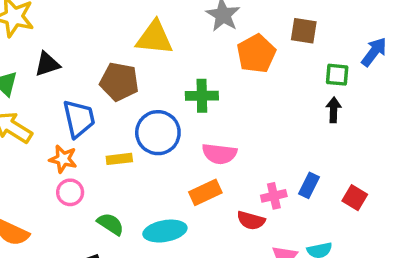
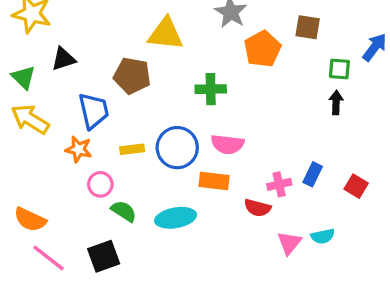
blue circle: (158, 133) -> (177, 148), moved
pink circle: (70, 192) -> (100, 184), moved
orange rectangle: (205, 192) -> (214, 181), turned 32

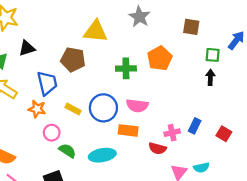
orange pentagon: (262, 49) -> (160, 58), moved
yellow rectangle: (132, 149) -> (73, 109), turned 35

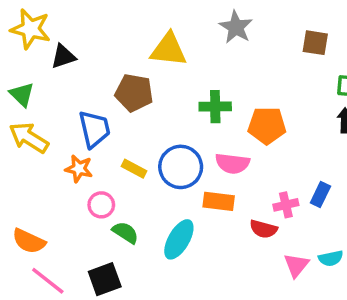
black triangle: (27, 48) -> (63, 56), moved
orange pentagon: (160, 58) -> (267, 125), moved, turned 30
cyan ellipse: (102, 155) -> (179, 239), turned -50

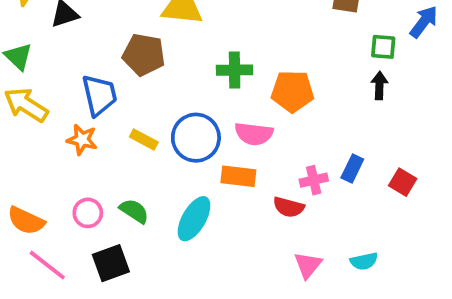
pink circle: (101, 205) -> (88, 213), moved
cyan semicircle: (331, 258) -> (364, 261), moved
pink triangle: (296, 265) -> (308, 265), moved

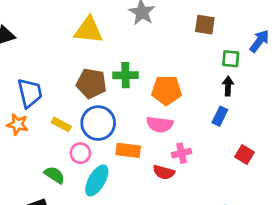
brown pentagon: (144, 55) -> (91, 83), moved
pink semicircle: (254, 134) -> (160, 124), moved
blue rectangle: (352, 169) -> (220, 116), moved
pink circle: (88, 213) -> (80, 153), moved

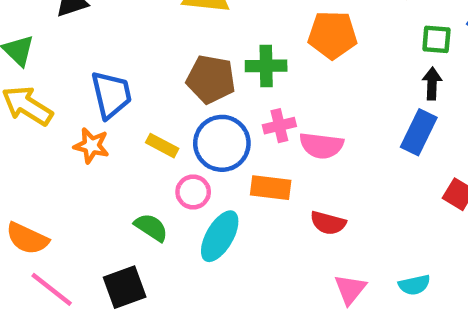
orange pentagon: (167, 90) -> (332, 35), moved
blue rectangle: (220, 116) -> (419, 132), size x1.4
pink cross: (182, 153) -> (279, 126), moved

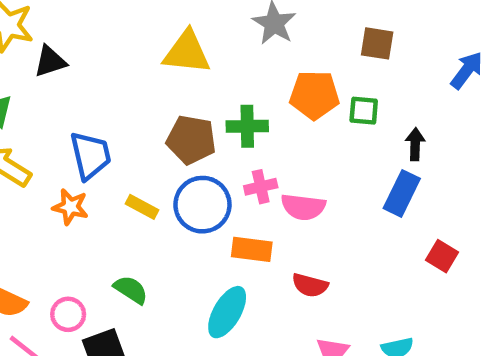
green square: (436, 39) -> (364, 111), moved
pink circle: (193, 192) -> (68, 314), moved
cyan ellipse: (220, 236) -> (227, 312), moved

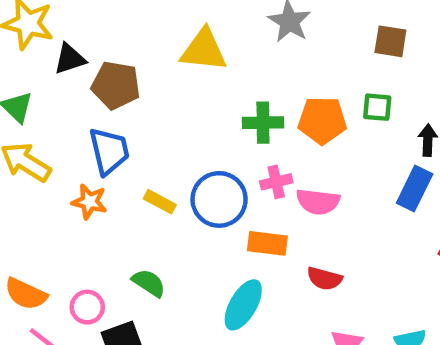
orange pentagon: (314, 95) -> (322, 120), moved
brown pentagon: (191, 140) -> (116, 85), moved

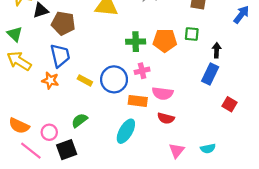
pink semicircle: (318, 202) -> (163, 93), moved
green semicircle: (149, 283) -> (79, 120), turned -70

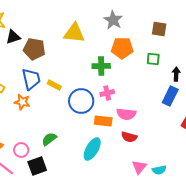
orange pentagon: (165, 41) -> (122, 48), moved
yellow rectangle: (85, 80) -> (54, 85), moved
cyan semicircle: (208, 148) -> (159, 170), moved

